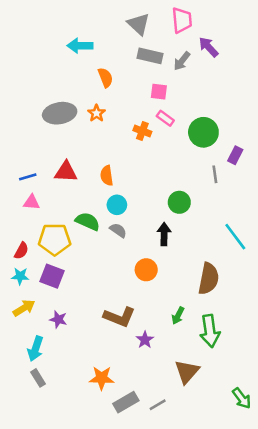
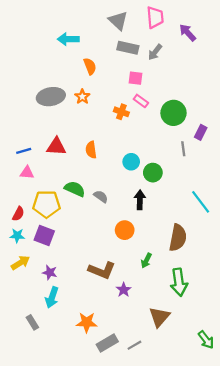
purple arrow: (209, 47) -> (188, 33), moved
cyan circle: (117, 205) -> (131, 162), moved
green arrow: (178, 316) -> (146, 261), moved
cyan arrow: (35, 349) -> (52, 297), moved

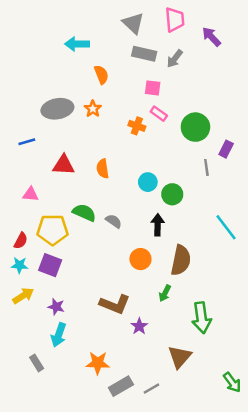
blue line: (24, 151) -> (27, 142), moved
brown semicircle: (178, 238) -> (181, 260), moved

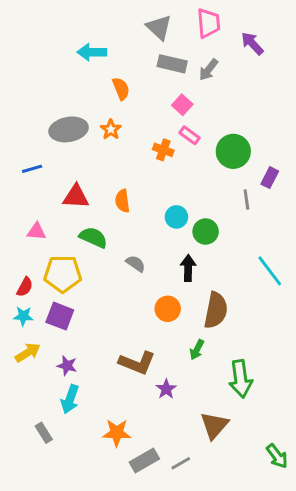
pink square: (153, 88) -> (182, 105), turned 35
green semicircle: (84, 213) -> (93, 237), moved

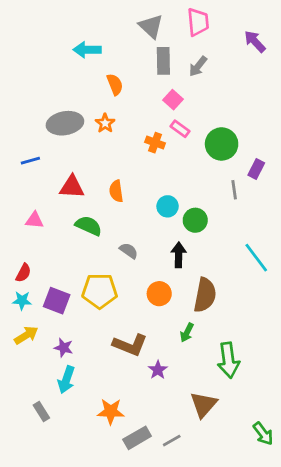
purple arrow: (252, 43) -> (255, 41), moved
gray rectangle: (172, 64) -> (163, 61), turned 76
yellow pentagon: (63, 274) -> (100, 291), moved

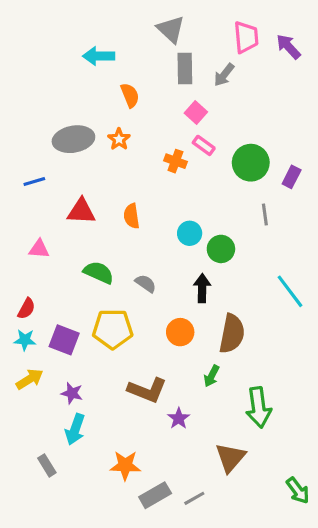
pink trapezoid: (198, 22) -> (246, 37), moved
purple rectangle: (256, 169) -> (292, 177), moved
green semicircle: (89, 226) -> (99, 272), moved

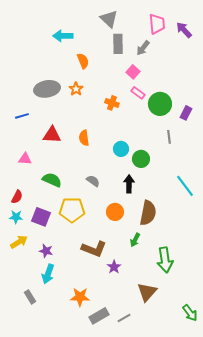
pink square: (196, 112) -> (133, 72), moved
pink rectangle: (204, 145) -> (138, 93), moved
green semicircle: (99, 272) -> (52, 180), moved

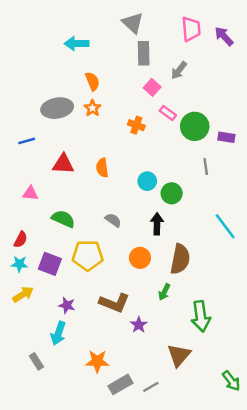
gray arrow: (143, 48) -> (179, 70), moved
orange semicircle: (83, 61) -> (92, 81), moved
pink square: (133, 72) -> (152, 87), moved
purple rectangle: (186, 113) -> (226, 137), turned 72
purple star: (46, 251) -> (67, 305), moved

